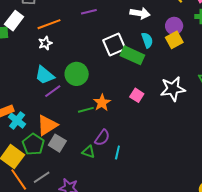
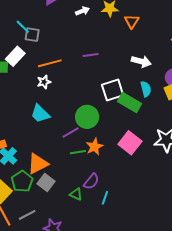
green circle: (77, 74) -> (87, 117), moved
purple line: (53, 91) -> (71, 132), moved
pink square: (137, 95) -> (130, 143), size x1.6

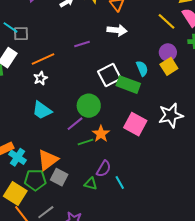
white arrow: (141, 61) -> (117, 30), moved
green pentagon: (22, 181) -> (35, 180), turned -30
cyan line: (105, 198) -> (120, 182), turned -40

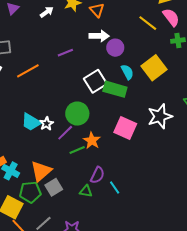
purple circle: (168, 52) -> (115, 48), moved
yellow square: (169, 66) -> (154, 68), size x1.4
white star: (40, 78) -> (47, 124), moved
gray square: (59, 177) -> (54, 187), turned 36

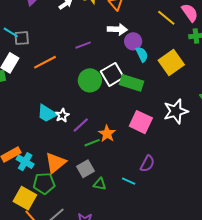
cyan semicircle: (127, 72) -> (142, 54), moved
green circle: (77, 114) -> (90, 80), moved
purple semicircle: (97, 175) -> (147, 164), moved
gray square: (54, 187) -> (86, 169), moved
cyan line: (115, 188) -> (129, 181), turned -32

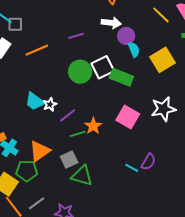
purple semicircle: (147, 164) -> (148, 162), moved
cyan line: (129, 181) -> (132, 168), moved
green triangle: (100, 184) -> (82, 176), size x1.6

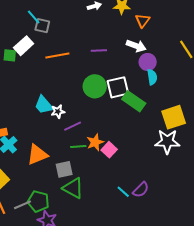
yellow square: (163, 60) -> (174, 117), moved
pink square: (128, 117) -> (109, 150), moved, size x0.7
green pentagon: (27, 171) -> (38, 201), moved

